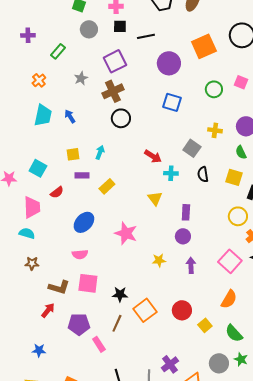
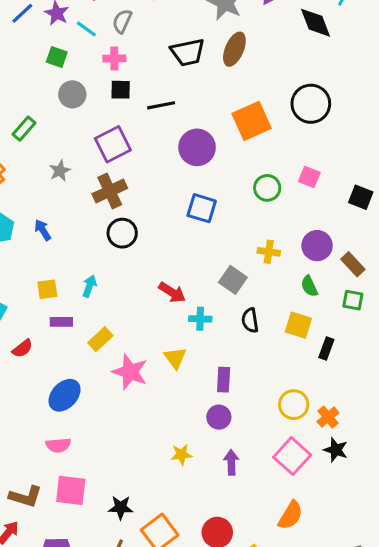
yellow circle: (238, 216) -> (294, 405), moved
pink star: (126, 233) -> (130, 372), moved

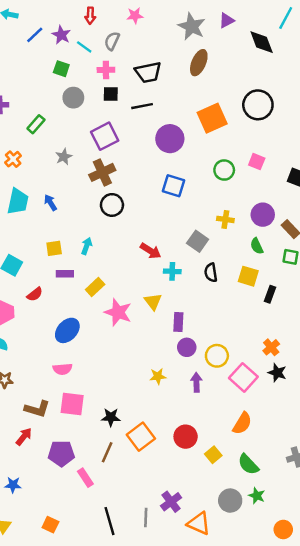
black trapezoid: (188, 52) -> (148, 72), moved
purple rectangle: (224, 380) -> (178, 322), moved
yellow circle: (294, 405) -> (217, 356), moved

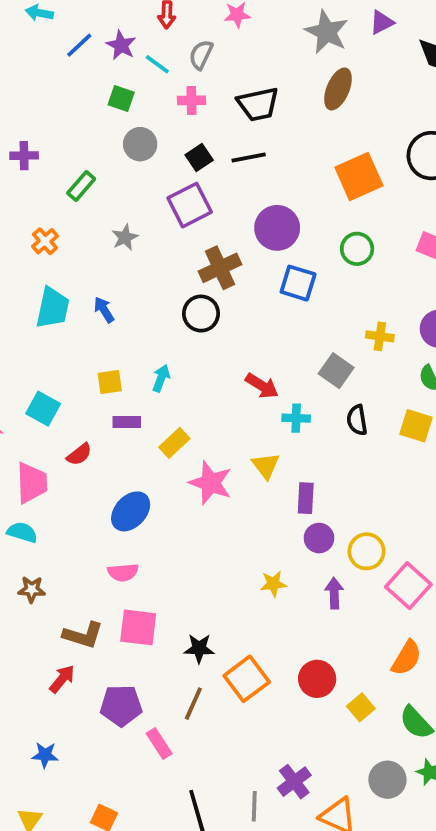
black square: (111, 94) -> (199, 157), moved, turned -35
purple circle: (170, 139) -> (277, 228), moved
green circle: (224, 170) -> (357, 249), moved
brown cross: (102, 172) -> (220, 268), moved

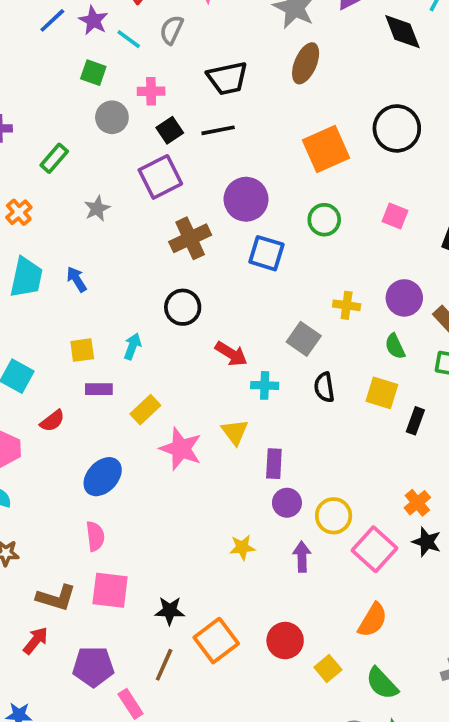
pink cross: (191, 100) -> (151, 91), moved
black circle: (201, 314) -> (183, 307), moved
pink semicircle: (123, 572) -> (95, 536), turned -92

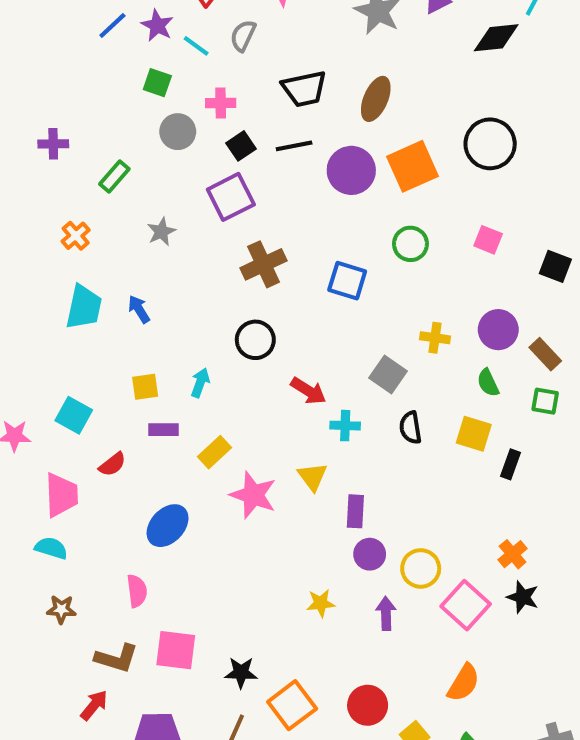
black diamond: (402, 32) -> (496, 38), turned -75
brown ellipse: (306, 63) -> (376, 99), moved
purple circle: (246, 199) -> (351, 170), moved
pink semicircle: (95, 536) -> (137, 591), moved

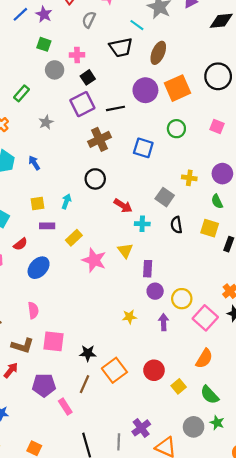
cyan line: (196, 46) -> (137, 25), moved
black line: (294, 146) -> (116, 108), moved
blue ellipse: (168, 526) -> (39, 268), moved

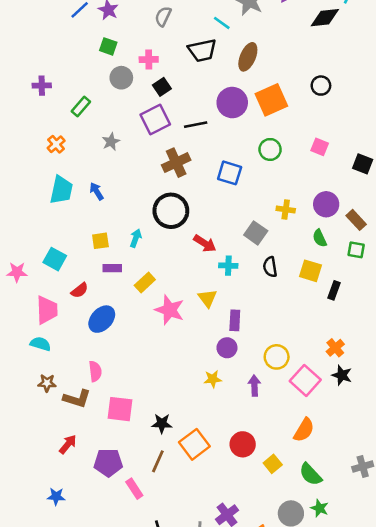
black circle: (218, 76) -> (321, 86), size x0.6
black circle: (95, 179) -> (171, 211), size x1.4
purple circle: (155, 291) -> (227, 348), moved
brown L-shape: (23, 346) -> (77, 399), moved

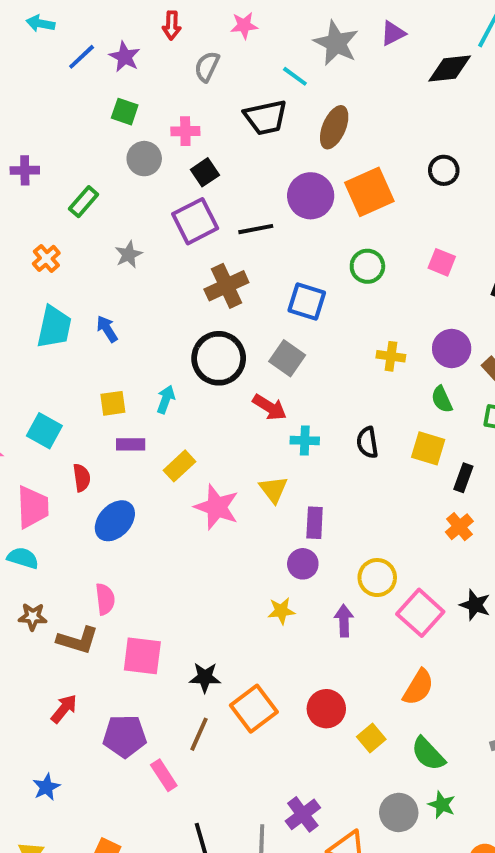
gray square: (256, 233) -> (287, 358), moved
red semicircle: (80, 290) -> (82, 478), turned -60
orange cross: (335, 348) -> (459, 527), moved
blue star: (56, 497) -> (46, 787), turned -30

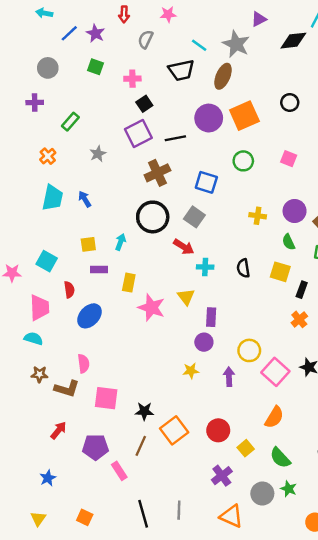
gray star: (336, 43) -> (236, 44), moved
gray circle: (144, 159) -> (48, 68), moved
yellow rectangle: (179, 466) -> (129, 283), turned -36
purple cross: (303, 814) -> (222, 476), moved

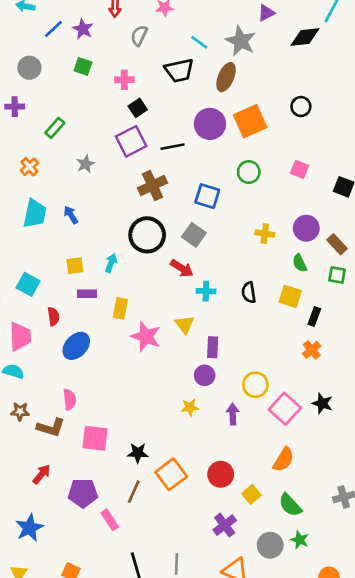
blue star: (48, 478) -> (29, 528), size x1.5

